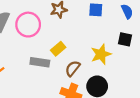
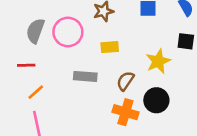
yellow rectangle: (58, 49) -> (110, 47), moved, turned 40

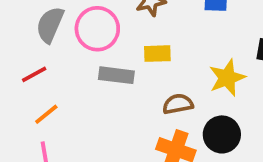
red line: (26, 65) -> (34, 74), turned -30
gray rectangle: (85, 76) -> (116, 75), moved
brown semicircle: (125, 81) -> (178, 104), turned 42

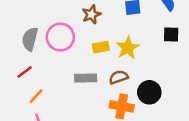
gray rectangle: (116, 75) -> (86, 78), moved
yellow star: (227, 78) -> (128, 48), moved

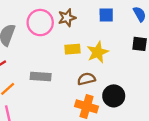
pink circle: (60, 37) -> (40, 23), moved
gray rectangle: (86, 78) -> (41, 77), moved

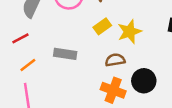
yellow rectangle: (73, 49) -> (102, 26), turned -35

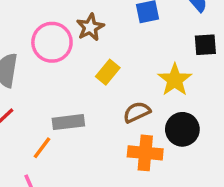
yellow star: (129, 32) -> (175, 80), moved
orange line: (28, 65) -> (42, 148), moved

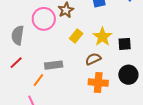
black square: (205, 45) -> (125, 44), moved
yellow star: (175, 80) -> (102, 37), moved
black circle: (182, 129) -> (128, 75), moved

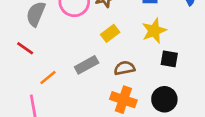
yellow star: (102, 37) -> (154, 31), moved
red line: (16, 63) -> (25, 48), turned 64
gray rectangle: (54, 65) -> (87, 65), moved, turned -36

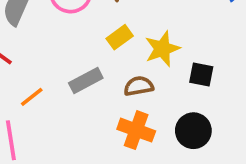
yellow star: (154, 31) -> (162, 49), moved

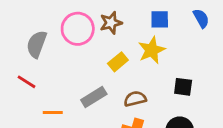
yellow star: (162, 49) -> (152, 50), moved
orange line: (32, 97) -> (53, 112), turned 42

